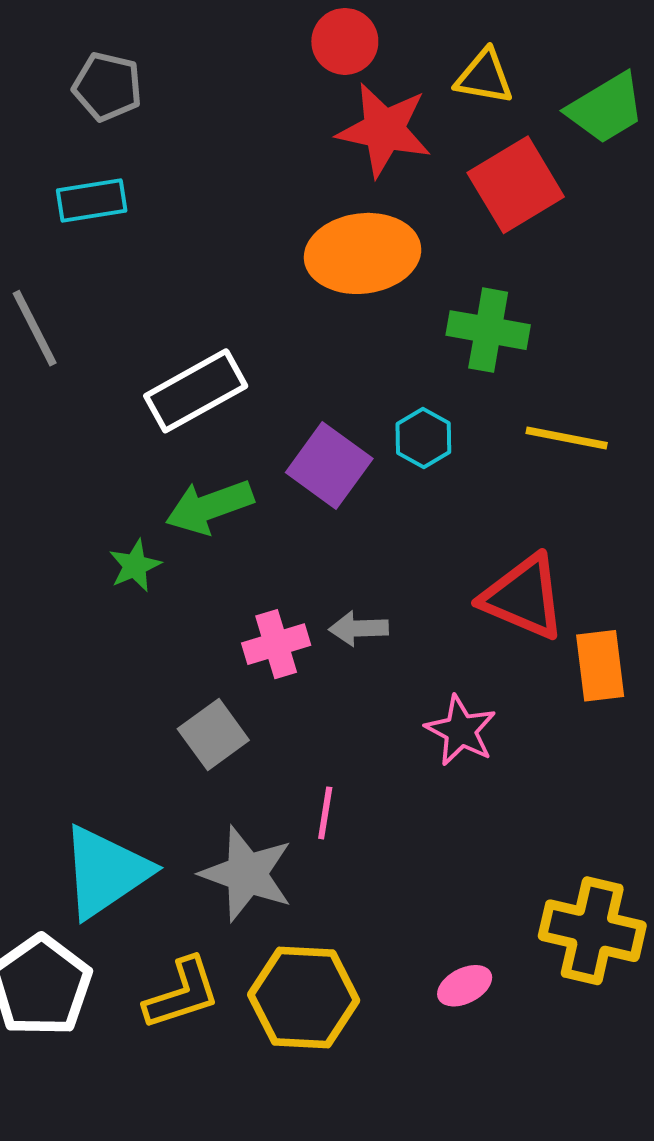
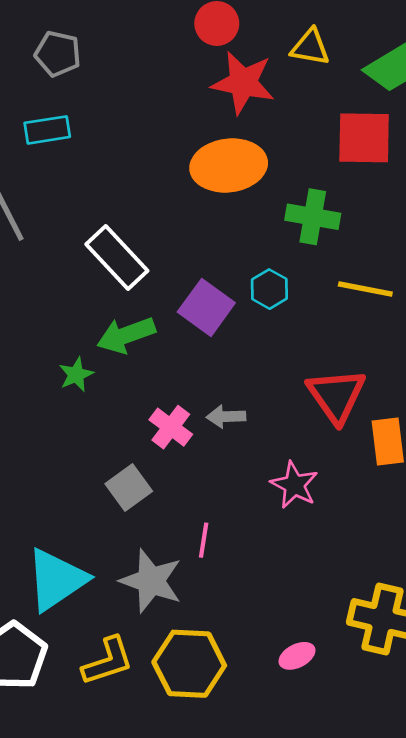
red square: (516, 185) -> (364, 138), moved, turned 32
white rectangle: (196, 391) -> (117, 258), turned 76
red triangle: (524, 597) -> (336, 396), turned 32
pink cross: (276, 644) -> (171, 427), turned -36

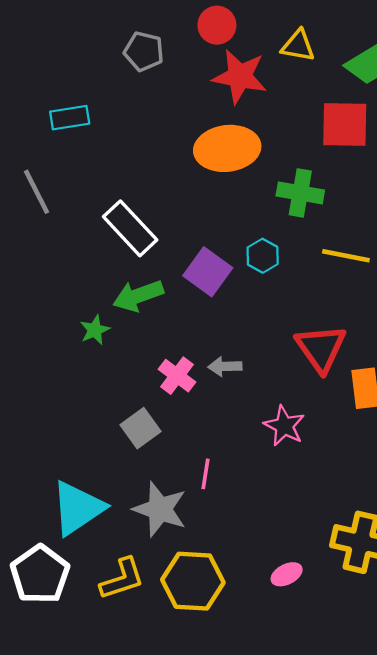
gray pentagon: (58, 54) -> (144, 51), moved

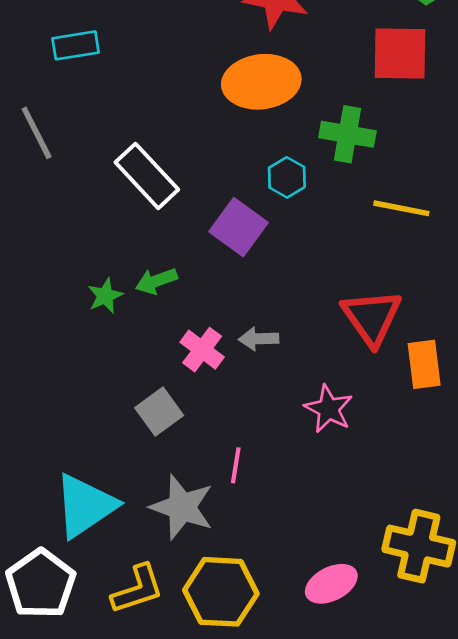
cyan hexagon: (263, 256) -> (287, 177), moved
green arrow: (138, 296) -> (156, 281), moved, size x0.7
pink ellipse: (287, 574) -> (331, 584), size x1.4

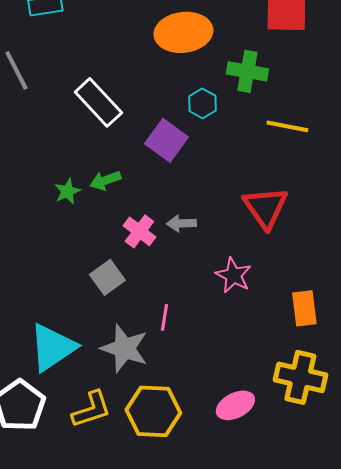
orange rectangle: (424, 364) -> (304, 308), moved

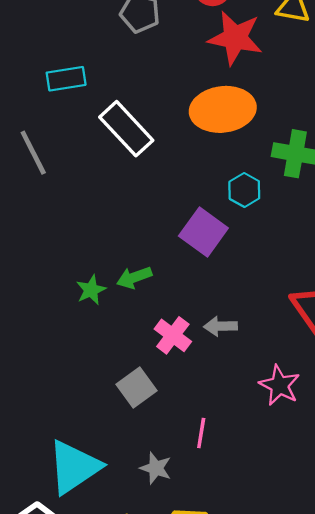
white rectangle: (98, 102) -> (126, 129), moved
gray star: (124, 348) -> (156, 468), size x0.6

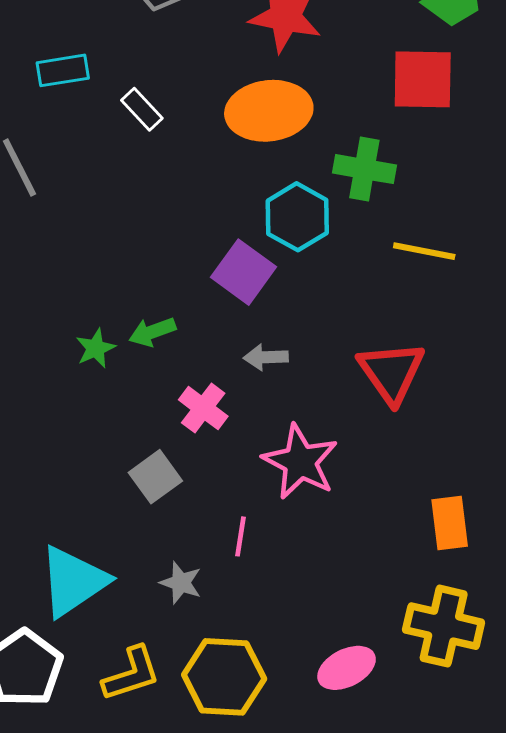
white rectangle: (126, 129) -> (142, 109), moved, size x0.6
cyan hexagon: (244, 190) -> (297, 217), size x1.5
gray arrow: (220, 326) -> (266, 357), moved
pink star: (280, 385) -> (300, 462), moved, size x1.4

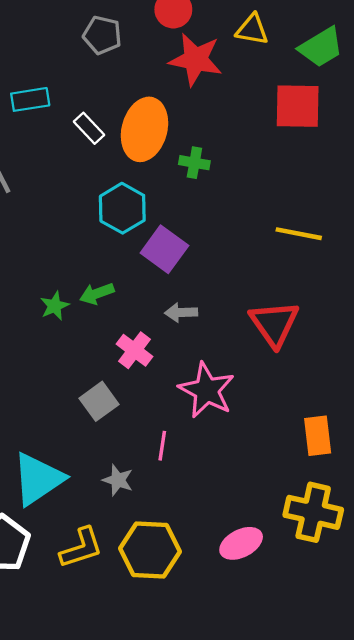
orange ellipse: (269, 111) -> (144, 129), moved, turned -68
green cross: (364, 169) -> (194, 163), moved, size x0.7
cyan hexagon: (297, 217) -> (122, 208), moved

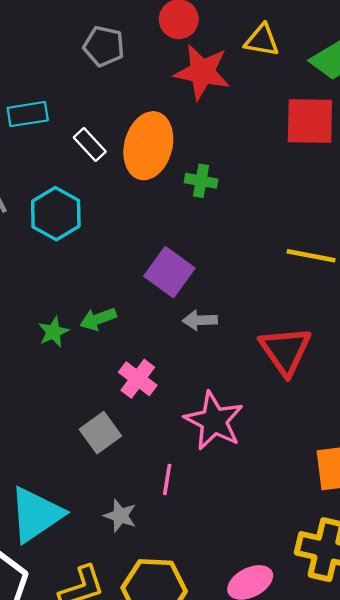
cyan hexagon: (122, 208) -> (56, 214), moved
gray arrow: (181, 313) -> (200, 320), moved

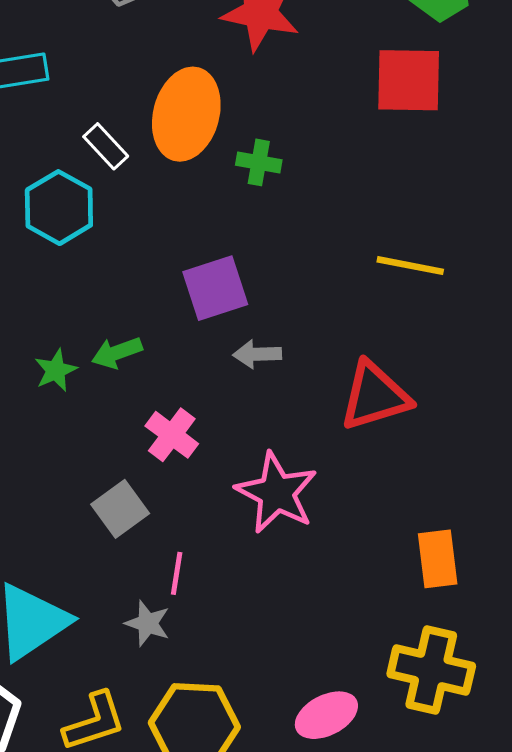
white rectangle: (90, 145) -> (106, 146), moved
purple square: (169, 272) -> (215, 288), turned 36
red triangle: (285, 351) -> (375, 396), turned 48
pink line: (167, 479) -> (177, 573), moved

